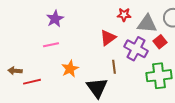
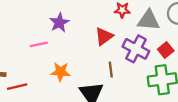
purple star: (55, 19) -> (59, 23), moved
red square: (160, 42) -> (166, 50), moved
orange star: (70, 69) -> (60, 72), turned 30

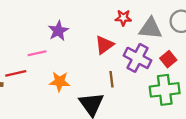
red line: (17, 87) -> (16, 73), moved

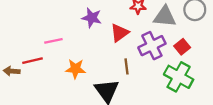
purple star: (58, 31) -> (92, 18), moved, turned -30
purple cross: (138, 58) -> (152, 46), turned 36
green cross: (165, 90) -> (179, 77), turned 36

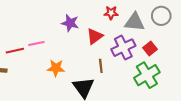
red line: (33, 61) -> (15, 51), moved
green cross: (179, 77) -> (147, 75), turned 30

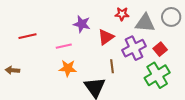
pink line: (36, 43) -> (64, 46), moved
red line: (15, 51) -> (28, 36), moved

